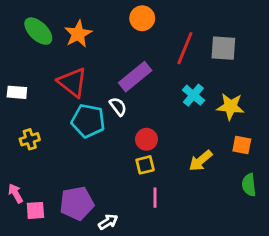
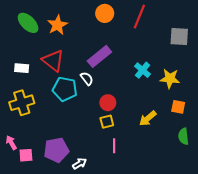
red line: (185, 48) -> (139, 17), moved
gray square: (223, 48) -> (179, 37), moved
white rectangle: (17, 92) -> (22, 68), moved
yellow cross: (30, 139) -> (22, 103), size x1.6

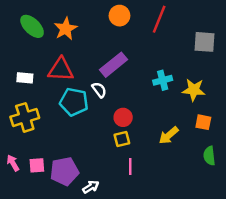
red triangle: (53, 61) -> (61, 69), turned -35
cyan cross: (143, 70) -> (163, 80), turned 35
pink square: (26, 155) -> (37, 165), moved

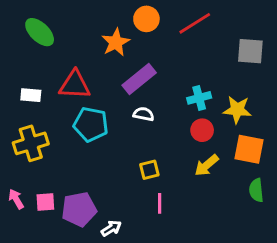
red line: (159, 19) -> (195, 23), turned 36
orange star: (66, 29) -> (116, 42), moved
white semicircle: (99, 90) -> (144, 114), moved, turned -42
red circle: (123, 117) -> (202, 130), moved
orange square: (203, 122) -> (249, 149), size x1.5

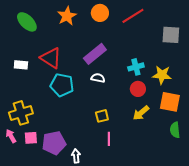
orange star: (116, 42) -> (67, 16), moved
red triangle: (75, 85) -> (51, 58), turned 30
yellow cross: (31, 143) -> (21, 113), moved
white arrow: (111, 228) -> (76, 156), turned -64

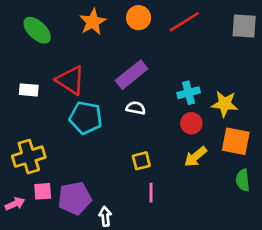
gray square: (171, 35) -> (244, 26), moved
pink arrow: (11, 136) -> (15, 204), moved, turned 96

